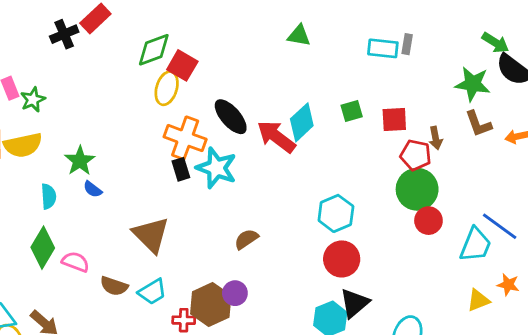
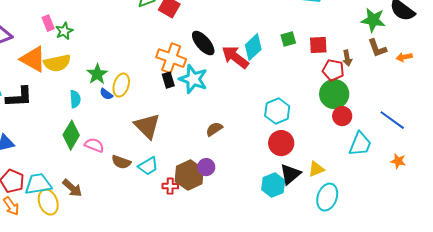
yellow ellipse: (167, 88) -> (121, 85), moved
cyan trapezoid: (475, 245) -> (360, 144), moved
yellow triangle: (478, 300) -> (316, 169), moved

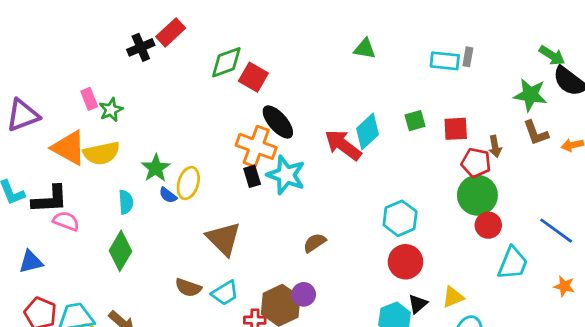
black ellipse: (203, 43) -> (278, 122), moved
pink semicircle: (94, 145) -> (66, 221), moved
black triangle: (290, 174) -> (418, 304), size x0.7

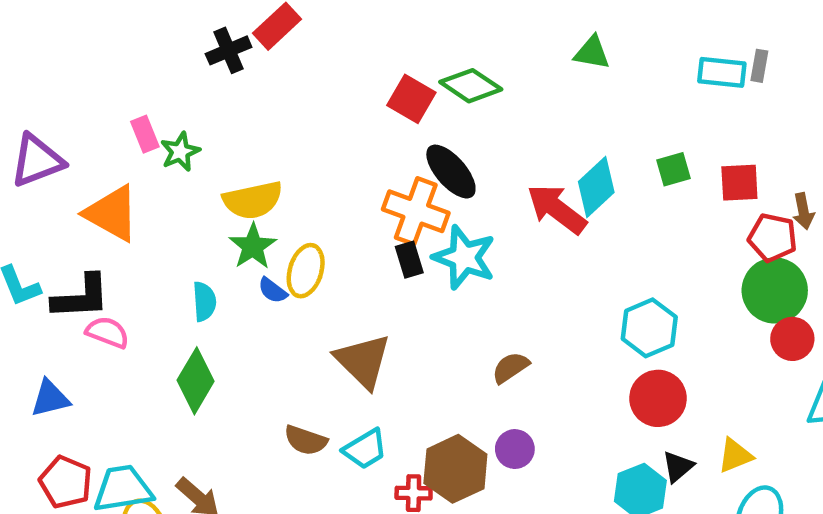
green diamond: (226, 62) -> (471, 86), moved, turned 54
yellow semicircle: (101, 153) -> (253, 200), moved
purple circle: (304, 294) -> (515, 449), moved

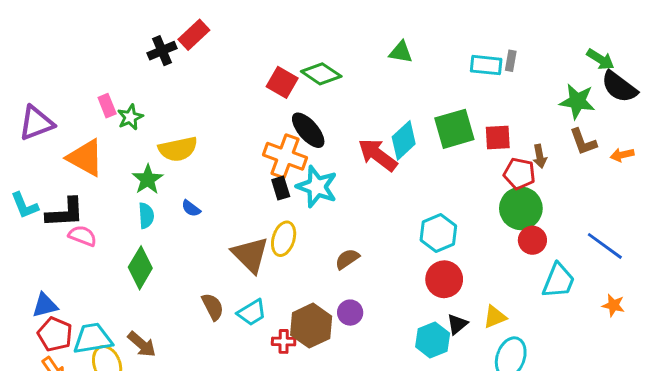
green square: (673, 169) -> (454, 129), size x1.8
green star: (253, 246) -> (148, 179), moved
yellow ellipse: (306, 271) -> (284, 239), moved
blue triangle: (50, 398) -> (45, 305), moved
brown semicircle: (306, 440) -> (213, 307), turned -136

